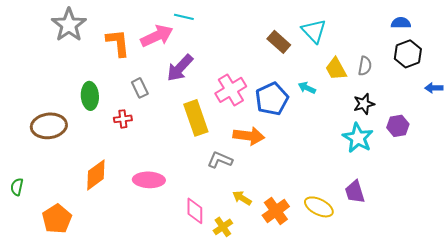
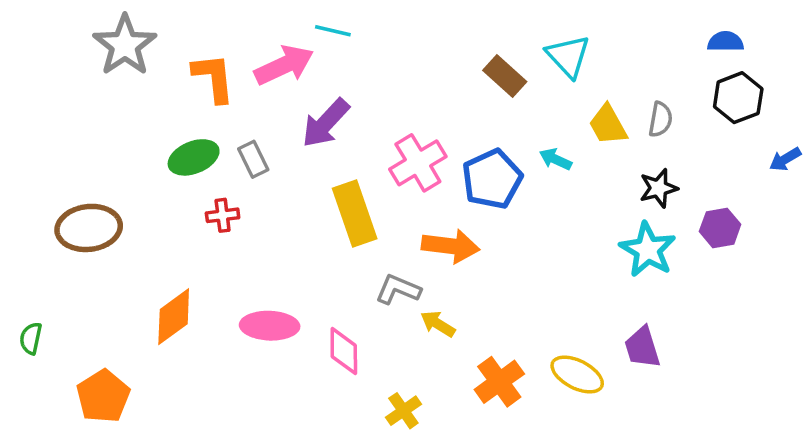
blue arrow: (434, 88) -> (785, 159), turned -30
green ellipse: (90, 96) -> (194, 157), moved, turned 72
yellow arrow: (242, 198) -> (438, 324), moved
pink diamond: (195, 211) -> (344, 351), moved

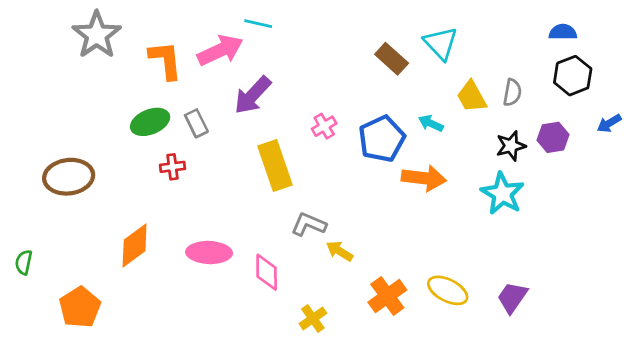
pink cross: (418, 163) -> (324, 126), size x0.6
purple hexagon: (720, 228) -> (553, 137), moved
orange arrow: (450, 246) -> (424, 178), moved
purple trapezoid: (642, 347) -> (512, 297), moved, turned 52

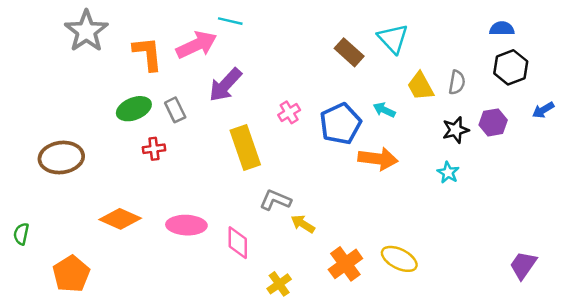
cyan star: (502, 194) -> (448, 173), size x0.6
orange diamond: (135, 245) -> (120, 219), turned 60
purple trapezoid: (512, 297) -> (523, 265), moved

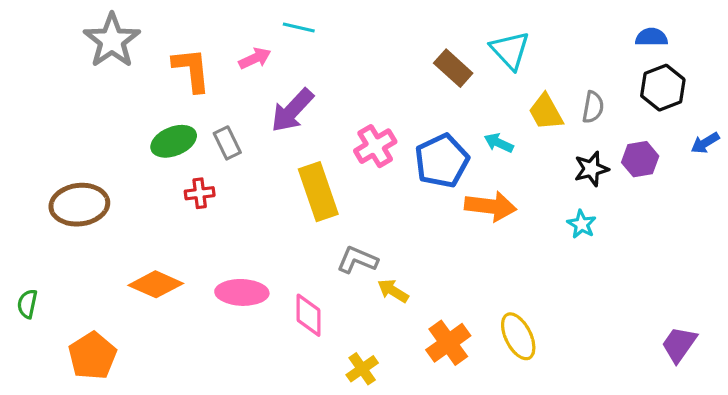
pink arrow: (196, 45) -> (255, 58), size x0.6
pink cross: (289, 112) -> (375, 146), size x1.4
yellow ellipse: (399, 259) -> (518, 336), turned 36

